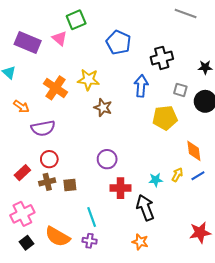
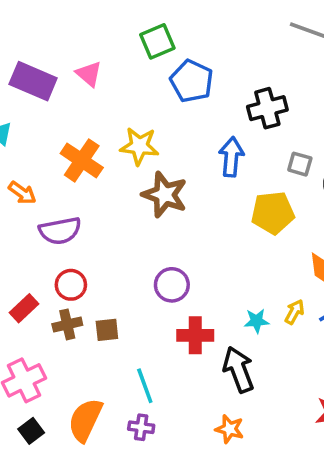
green square: (76, 20) -> (157, 41), moved
brown star: (103, 108) -> (165, 195), size x1.4
orange semicircle: (58, 237) -> (85, 420), turned 85

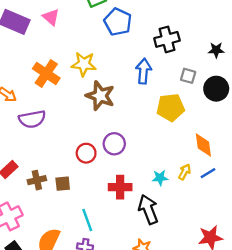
red circle: (71, 285) -> (86, 153), moved
purple circle: (172, 285) -> (114, 144), moved

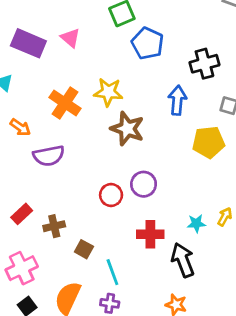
brown square: (63, 184) -> (84, 249), moved, turned 35

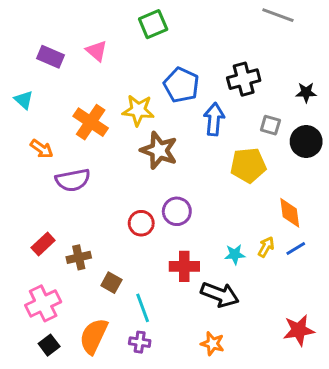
purple rectangle: (28, 43) -> (51, 57), size x0.7
blue pentagon: (148, 43) -> (181, 85), moved
black arrow: (183, 260) -> (220, 295), turned 132

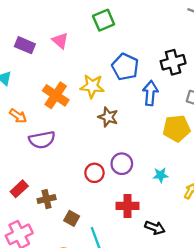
brown star: (159, 150) -> (108, 117), size x0.7
cyan star: (235, 254) -> (161, 175), moved
black arrow: (220, 295) -> (155, 228), size x0.7

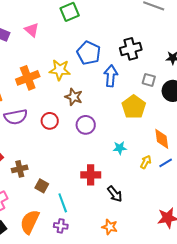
orange cross: (56, 95) -> (28, 78), turned 35
yellow pentagon: (177, 128) -> (134, 107), turned -30
purple circle: (122, 164) -> (86, 125), moved
red circle: (94, 173) -> (50, 121), moved
black arrow: (155, 228) -> (115, 194), turned 30

